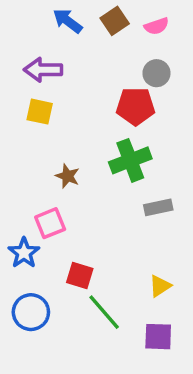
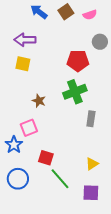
gray circle: (156, 73) -> (100, 42), moved
gray rectangle: (158, 207) -> (91, 119), turned -70

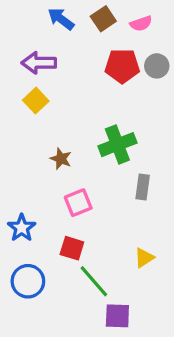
red pentagon: (78, 61) -> (122, 66), moved
yellow square: (23, 64) -> (36, 101), turned 35
pink square: (29, 128) -> (78, 203), moved
purple square: (91, 193) -> (117, 316), moved

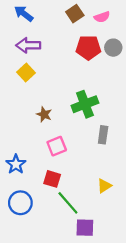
blue arrow: (61, 19) -> (24, 14), moved

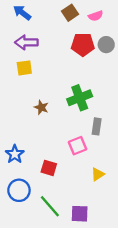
yellow square: (26, 72) -> (24, 68), turned 35
pink square: (57, 146) -> (77, 146), moved
green line: (68, 203) -> (50, 206), moved

